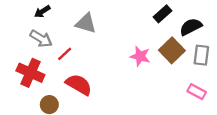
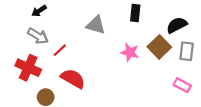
black rectangle: (162, 14) -> (135, 13), moved, turned -42
gray triangle: (86, 23) -> (96, 25), moved

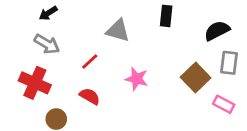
brown square: (159, 47) -> (196, 78), moved
red line: (60, 50) -> (90, 61), moved
pink star: (130, 52) -> (137, 79), moved
red semicircle: (73, 79) -> (90, 96), size x0.7

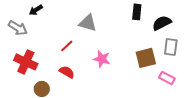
black rectangle: (166, 16) -> (137, 12), moved
gray arrow: (47, 44) -> (18, 28), moved
brown square: (196, 78) -> (146, 58), turned 30

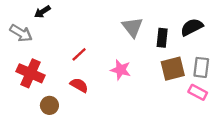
black rectangle: (137, 12) -> (162, 38), moved
gray triangle: (88, 23) -> (132, 27), moved, turned 36
gray rectangle: (171, 47) -> (201, 67), moved

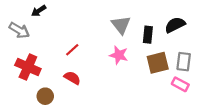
pink star: (121, 70) -> (119, 55), moved

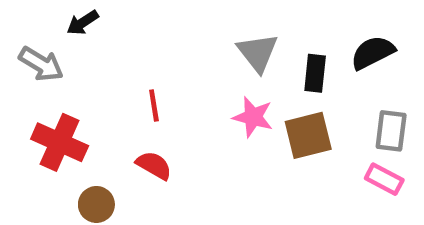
red line: (72, 50) -> (154, 106), turned -56
brown square: (158, 63) -> (308, 135), moved

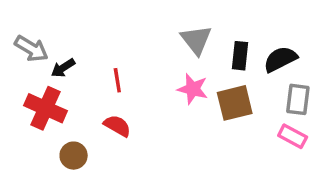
black arrow: (83, 23) -> (63, 68), moved
black semicircle: (373, 53) -> (280, 59), moved

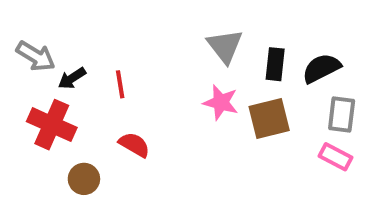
red line: (117, 80) -> (120, 84), moved

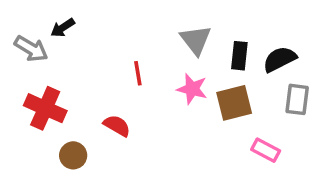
black arrow: (72, 78) -> (63, 28), moved
red line: (120, 84) -> (138, 73), moved
pink rectangle: (336, 157) -> (266, 150), moved

